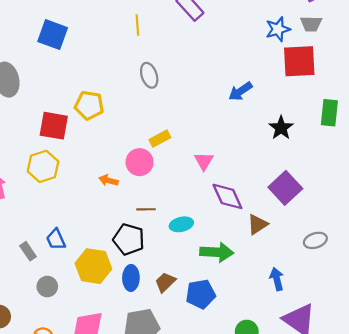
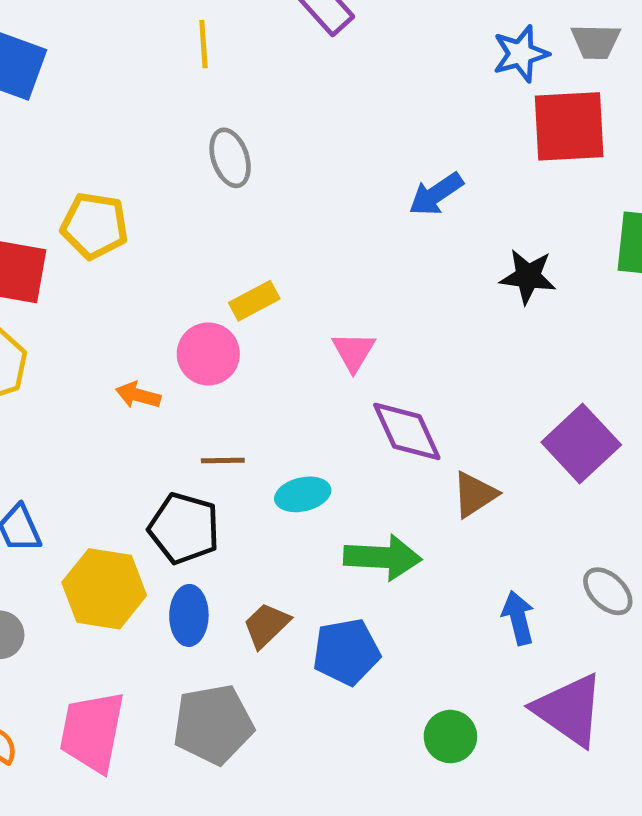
black star: (281, 128) -> (528, 276), turned -30
purple square: (285, 188) -> (581, 444), moved
gray ellipse: (315, 240) -> (608, 591), moved, turned 60

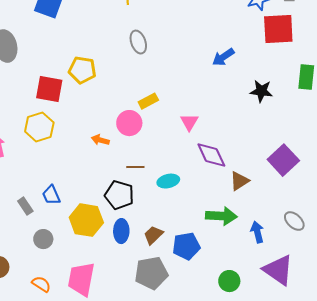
green arrow: (383, 557) -> (221, 216), moved
gray pentagon: (213, 724) -> (151, 273), moved

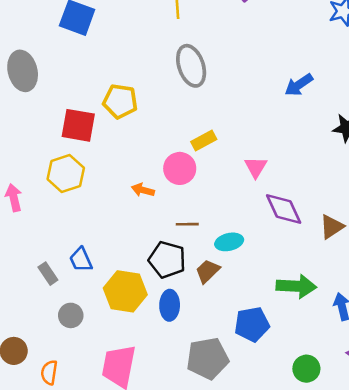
gray ellipse: (138, 42) -> (191, 66), size x1.4
brown triangle: (239, 181) -> (332, 227), moved
brown trapezoid: (153, 235) -> (208, 271), moved
orange semicircle: (41, 284) -> (49, 372), moved, turned -114

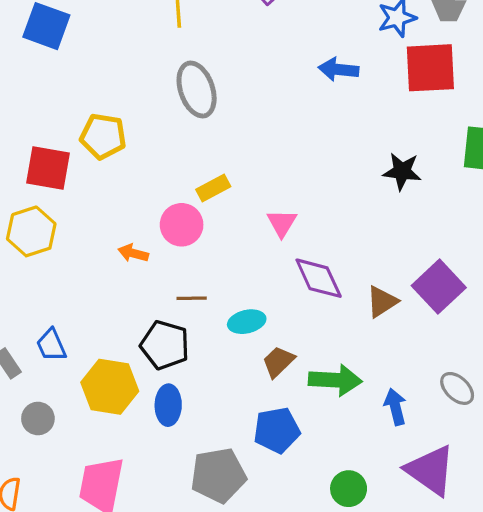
blue arrow: (299, 85) -> (339, 69), moved, turned 40
brown trapezoid: (208, 271) -> (278, 362), moved

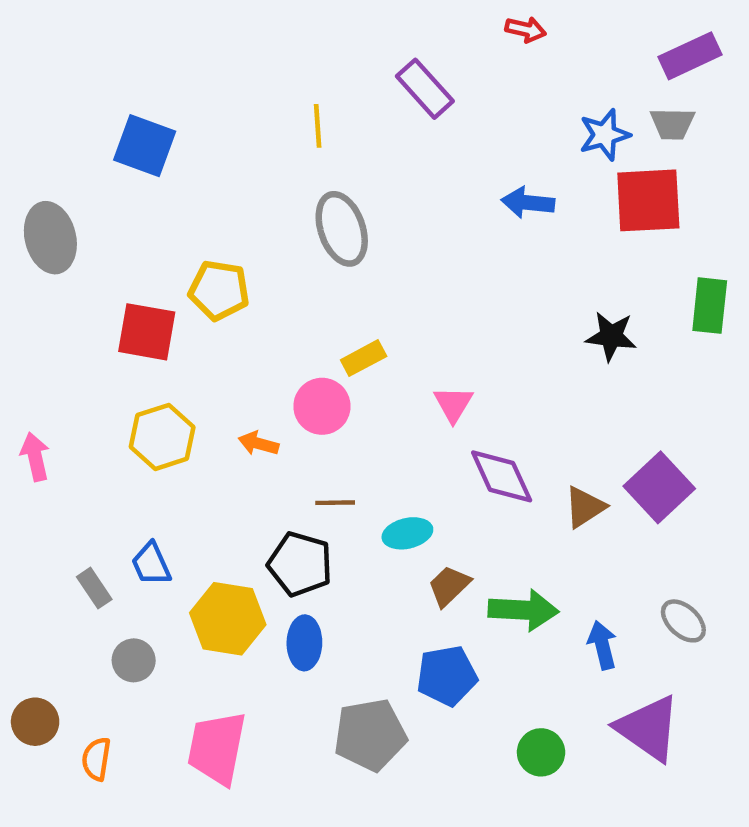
yellow hexagon: (31, 231) -> (162, 437), moved

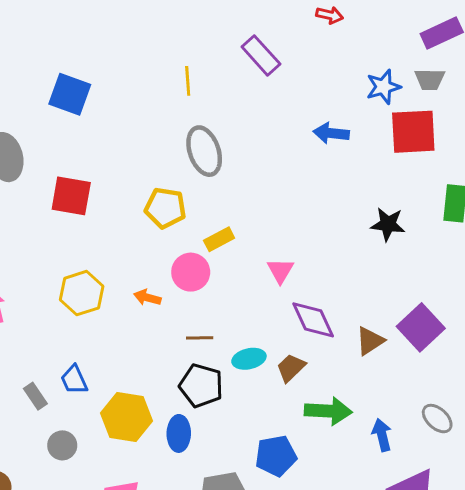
yellow pentagon: (219, 290) -> (165, 208), moved
red square: (147, 332) -> (71, 196), moved
black pentagon: (300, 564) -> (201, 386), moved
brown trapezoid: (449, 586) -> (291, 368), moved

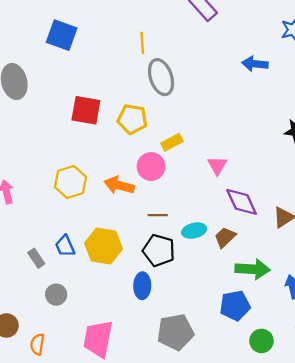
yellow line: (188, 81) -> (142, 43), moved
red square: (71, 196) -> (86, 110), moved
orange arrow: (147, 297) -> (119, 185), size x1.5
yellow hexagon: (126, 417) -> (104, 246), moved
blue pentagon: (276, 456) -> (235, 306), moved

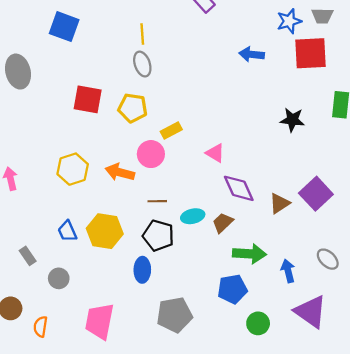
gray ellipse: (161, 77) -> (142, 64), moved, size x0.7
pink triangle: (217, 165) -> (215, 153), turned -30
gray rectangle: (36, 258) -> (28, 256), moved

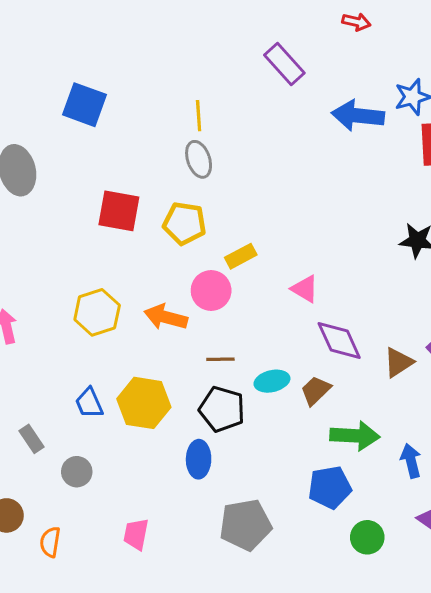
blue arrow: (252, 54) -> (358, 116), moved, size x1.4
pink trapezoid: (99, 321) -> (136, 534), size x0.6

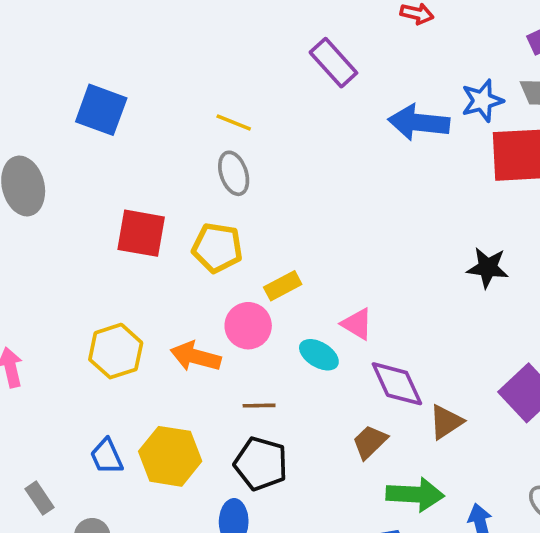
yellow line: (199, 116) -> (234, 122), turned -64
brown triangle: (398, 362) -> (446, 422), moved
cyan ellipse: (272, 381) -> (319, 355), moved, turned 44

